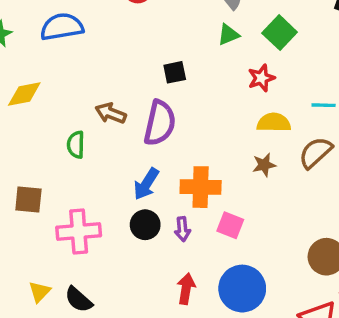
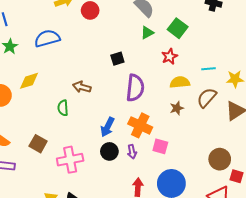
purple semicircle: (160, 123) -> (135, 88), moved
orange cross: (201, 187) -> (140, 125), turned 30
brown square: (28, 200) -> (38, 144), turned 30

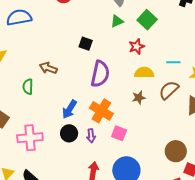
black square: (117, 59) -> (86, 44), turned 32

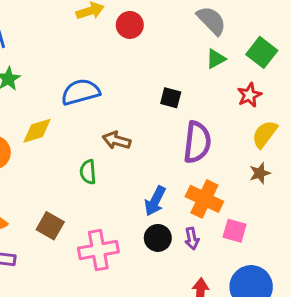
blue semicircle: (19, 17) -> (81, 92), moved
yellow semicircle: (144, 73) -> (265, 134), turned -48

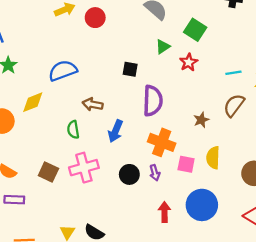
green triangle: (216, 59) -> (163, 47), moved
yellow semicircle: (265, 134) -> (213, 158), moved, turned -30
blue arrow: (155, 201) -> (115, 131), moved
pink cross: (98, 250) -> (84, 168), moved

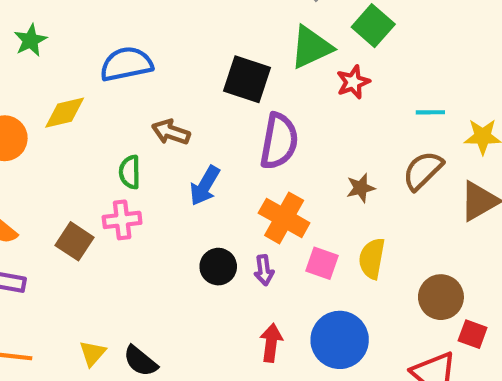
green triangle: (163, 47) -> (311, 47), size x1.6
black square: (130, 69) -> (247, 79), size x1.6
pink cross: (84, 168) -> (122, 220), moved, size x0.7

